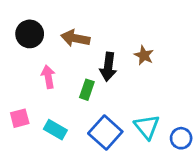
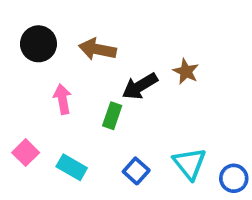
black arrow: (108, 67) -> (140, 86), turned 52
pink square: (20, 118) -> (26, 153), turned -30
blue square: (105, 132) -> (136, 171), size x0.6

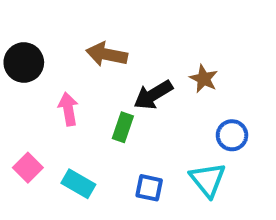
black circle: (38, 44) -> (24, 63), moved
blue square: (136, 171) -> (149, 188), turned -30
blue circle: (234, 178) -> (232, 135), moved

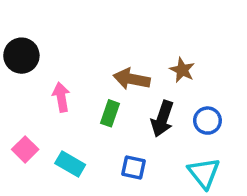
brown arrow: (107, 54) -> (132, 79), moved
black arrow: (153, 95) -> (162, 119), moved, turned -40
cyan triangle: (208, 180) -> (204, 173), moved

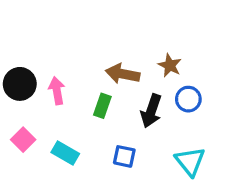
black circle: (21, 56) -> (20, 84), moved
blue circle: (207, 121) -> (188, 99), moved

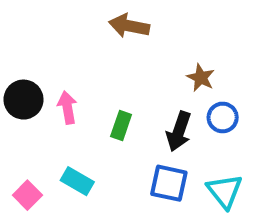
brown arrow: (123, 74) -> (129, 26), moved
pink square: (23, 140) -> (27, 195), moved
blue square: (124, 156) -> (169, 183), moved, size x1.4

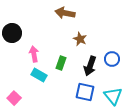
brown star: (201, 78) -> (80, 39), moved
black circle: (24, 100) -> (12, 33), moved
cyan rectangle: (77, 181) -> (39, 75), moved

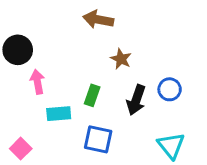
pink arrow: (34, 54) -> (37, 82), moved
cyan rectangle: (39, 75) -> (59, 114), turned -35
blue square: (85, 92) -> (98, 139), moved

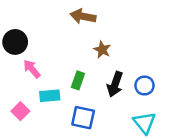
pink arrow: (37, 82) -> (32, 69), turned -30
blue circle: (170, 89) -> (144, 86), moved
pink square: (21, 149) -> (20, 111), moved

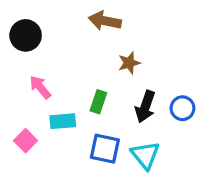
black circle: (15, 42) -> (26, 35), moved
brown star: (102, 50) -> (129, 63), turned 30
cyan triangle: (144, 123) -> (145, 155), moved

